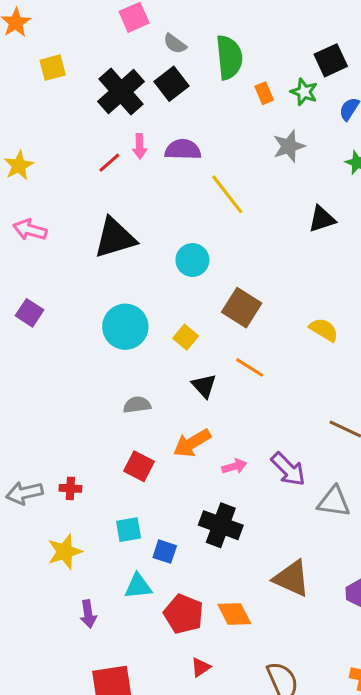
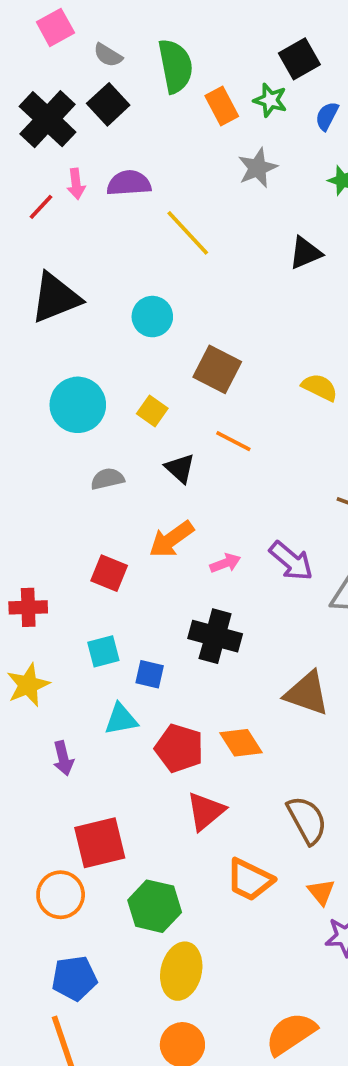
orange rectangle: (264, 93) -> (222, 106), size x1.4
gray semicircle: (137, 405) -> (107, 479), moved
red cross: (70, 488) -> (28, 607), size x1.4
red triangle: (201, 667) -> (206, 811), size x1.6

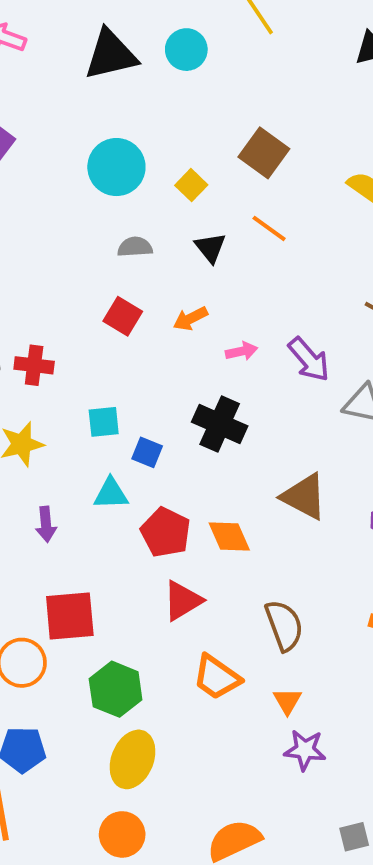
cyan circle: (152, 317) -> (186, 50), moved
orange arrow: (171, 539) -> (190, 319), size x0.7
red square: (109, 573) -> (123, 316), moved

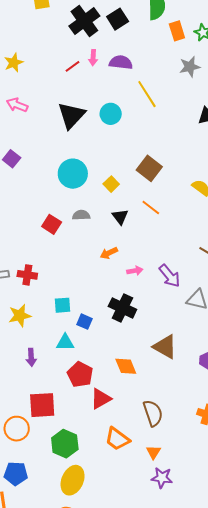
black triangle: (111, 55) -> (71, 115), turned -36
red square: (123, 316) -> (52, 224), moved
red pentagon: (166, 532) -> (80, 374), moved

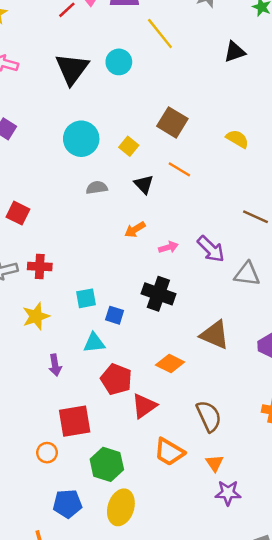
red square: (52, 224) -> (18, 213), moved
orange diamond: (126, 366) -> (170, 363), turned -35
orange circle: (17, 429) -> (47, 453), size x0.7
blue pentagon: (16, 474) -> (67, 504), moved

